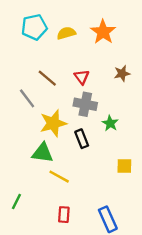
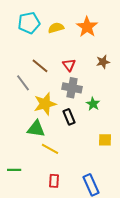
green line: (16, 202) -> (14, 170), turned 64

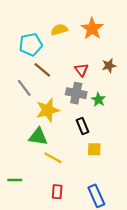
cyan pentagon: (29, 23) -> (31, 44), moved
red triangle: (69, 65) -> (81, 70), moved
green star: (93, 104) -> (98, 100), moved
black rectangle: (69, 117) -> (83, 126), moved
yellow square: (105, 140) -> (94, 149), moved

